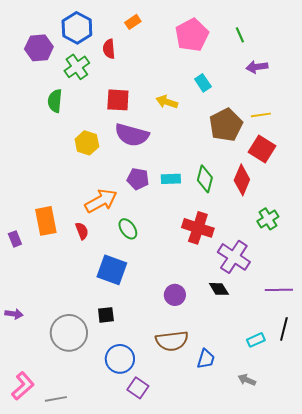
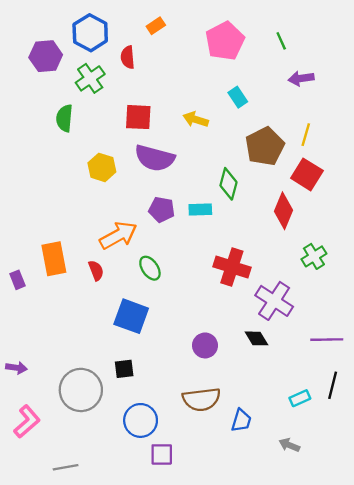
yellow line: (261, 115) -> (306, 135), turned -66
green diamond: (205, 179) -> (228, 184), moved
pink L-shape: (23, 386) -> (27, 422), moved
purple square: (138, 388) -> (162, 454), turned -35

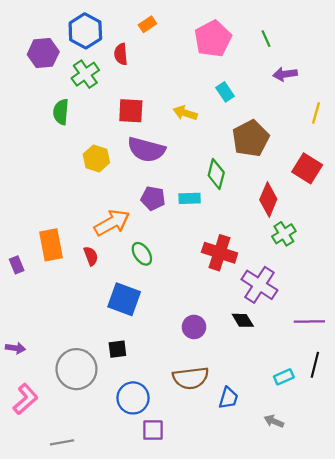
yellow line: (306, 135) -> (316, 113), moved
red square: (307, 174) -> (307, 168), moved
green cross: (314, 256) -> (284, 234), moved

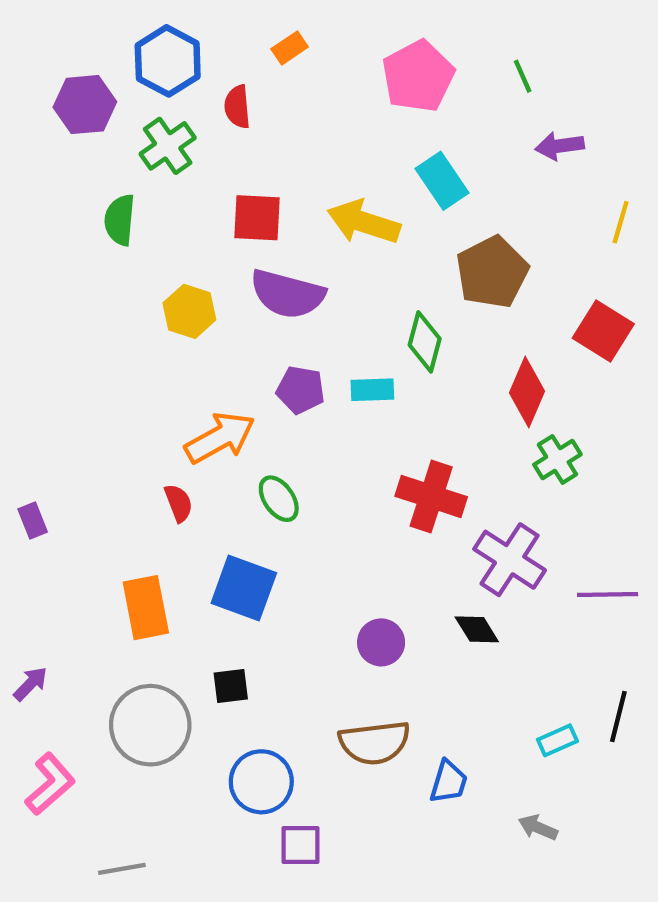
cyan rectangle: (225, 92) -> (442, 181), size x1.4
yellow arrow: (185, 113) -> (364, 222), size x1.5
orange rectangle: (51, 245) -> (146, 608), moved
purple line: (309, 321) -> (608, 595), moved
purple arrow: (15, 348) -> (30, 684), turned -54

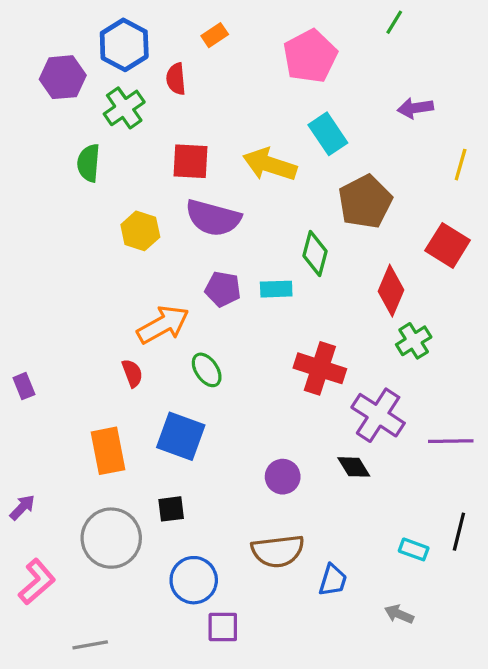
green line: (523, 76) -> (394, 22), moved, turned 55
cyan rectangle: (557, 740) -> (414, 549), turned 44

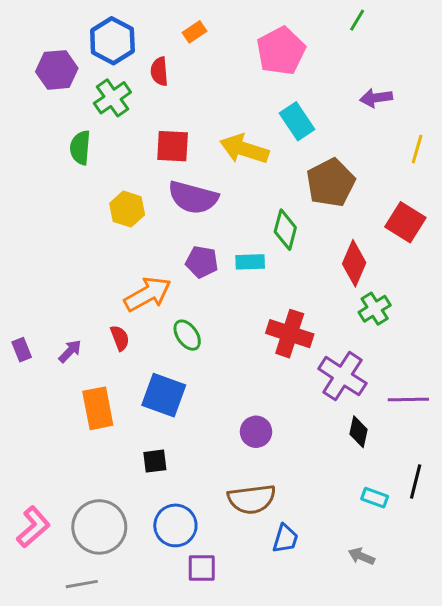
black diamond: (354, 467) -> (359, 432), moved, turned 44
purple arrow: (22, 507) -> (70, 351), moved
gray circle: (111, 538) -> (99, 527), moved
blue trapezoid: (333, 580) -> (285, 539), moved

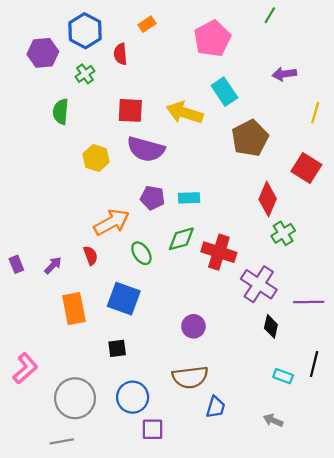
green cross: (112, 98) -> (85, 74), size x0.7
green diamond: (285, 230) -> (181, 239), moved, turned 60
pink L-shape: (33, 527) -> (25, 368), moved

